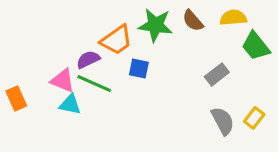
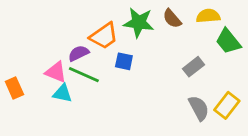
yellow rectangle: (254, 118) -> (227, 105), size x1.4

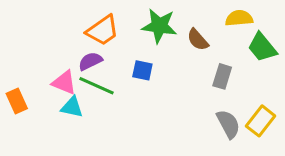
brown semicircle: (172, 19) -> (198, 40), moved
orange trapezoid: (104, 36) -> (103, 30), moved
gray rectangle: (193, 67) -> (222, 76), turned -35

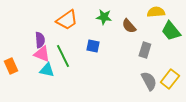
green star: (159, 26) -> (104, 17), size x0.7
purple semicircle: (90, 61) -> (40, 40), moved, turned 112
green line: (96, 86) -> (63, 56), turned 40

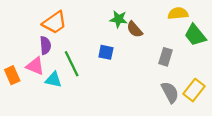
orange trapezoid: (67, 20) -> (55, 23), moved
brown semicircle: (129, 26) -> (135, 29), moved
pink triangle: (42, 54) -> (35, 66), moved

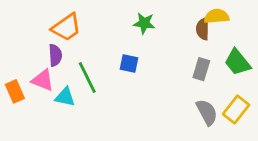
brown semicircle: (135, 29) -> (203, 29), moved, turned 42
green trapezoid: (195, 35) -> (237, 62), moved

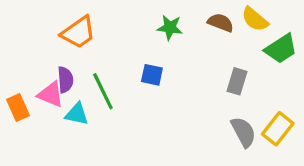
yellow semicircle: (217, 16) -> (255, 19), turned -135
brown semicircle: (203, 29) -> (221, 23), moved, turned 110
purple semicircle: (55, 55) -> (65, 80), moved
green trapezoid: (237, 62) -> (281, 49), moved, turned -84

